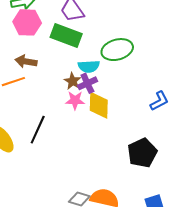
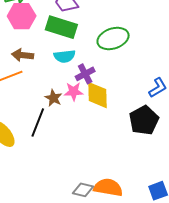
cyan semicircle: (89, 66) -> (65, 56), moved
brown star: (73, 81) -> (53, 98), moved
black pentagon: (142, 153) -> (144, 120), moved

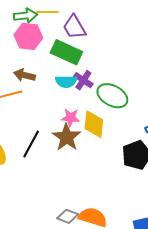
green ellipse: (113, 39) -> (112, 96), moved, turned 40
purple cross: (85, 74) -> (83, 80), moved, turned -36
brown star: (53, 98) -> (67, 137), moved, size x1.6

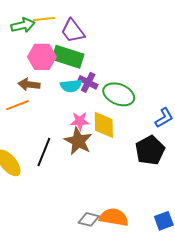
pink hexagon: (28, 36) -> (42, 57), moved

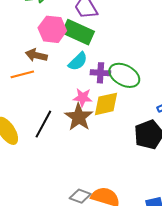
purple cross: (88, 82) -> (100, 73), moved, turned -30
cyan semicircle: (71, 86) -> (78, 61), turned -45
yellow diamond: (104, 125) -> (106, 104), turned 72

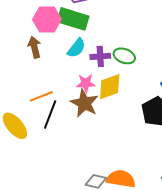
brown arrow: (36, 55) -> (34, 47), turned 70
orange line: (22, 74) -> (41, 96), moved
green ellipse: (124, 75) -> (124, 56), size x0.7

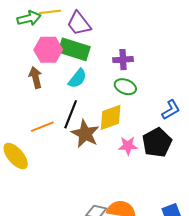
purple cross: (100, 56) -> (123, 60), moved
pink star: (86, 83) -> (128, 146), moved
black line: (50, 114) -> (71, 114), moved

